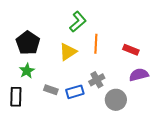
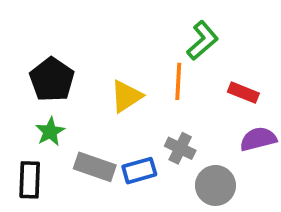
green L-shape: (78, 22) -> (202, 41), moved
gray cross: (97, 80) -> (180, 148), turned -35
gray rectangle: (51, 90) -> (95, 167), size x1.5

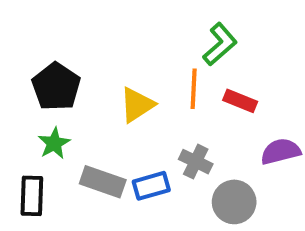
red rectangle: (243, 93) -> (240, 101), moved

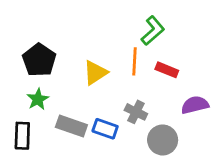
blue rectangle: (151, 186) -> (105, 129), turned 35

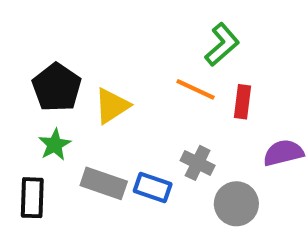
orange line: (135, 61) -> (196, 89), turned -68
red rectangle: (167, 70) -> (242, 102), turned 75
yellow triangle: (95, 73) -> (112, 106), moved

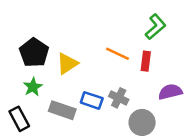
green L-shape: (222, 45) -> (156, 27), moved
blue rectangle: (153, 187) -> (92, 100), moved
black rectangle: (32, 198) -> (19, 119), turned -30

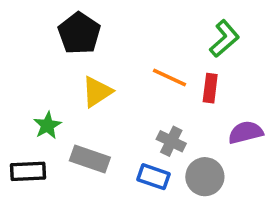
black pentagon: (34, 53) -> (79, 33), moved
blue rectangle: (92, 100) -> (154, 177), moved
black rectangle: (19, 119) -> (28, 171), turned -65

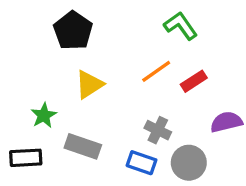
green L-shape: (224, 39) -> (181, 26), moved, turned -84
orange line: (170, 78) -> (156, 71), turned -60
red rectangle: (210, 88) -> (194, 81), turned 50

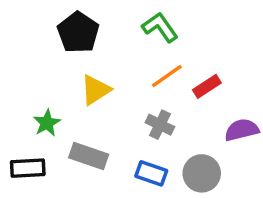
green L-shape: (181, 26) -> (160, 27), moved
gray cross: (158, 130) -> (160, 125), moved

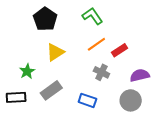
gray cross: (160, 125) -> (101, 72), moved
gray rectangle: (89, 156) -> (51, 90), turned -55
gray circle: (202, 173) -> (131, 100), moved

